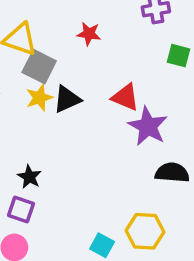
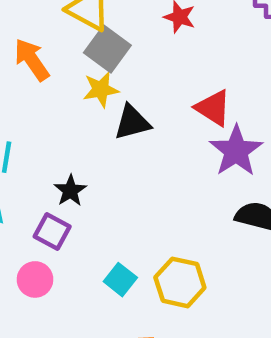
black triangle: (67, 99) -> (132, 122), moved
yellow hexagon: (145, 231) -> (180, 282), moved
cyan square: (102, 245) -> (120, 280), moved

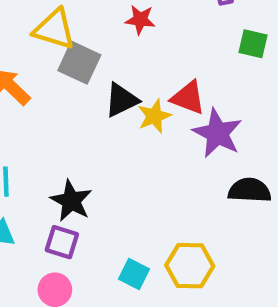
yellow star: (101, 89) -> (154, 116), moved
black triangle: (132, 122) -> (121, 100), moved
black star: (70, 191) -> (71, 201), size x1.4

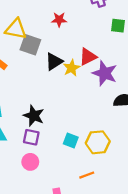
red triangle: (188, 98) -> (88, 57), turned -42
cyan square: (134, 274) -> (71, 141), moved

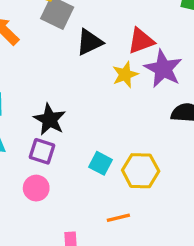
yellow star: (72, 68) -> (125, 75), moved

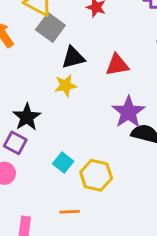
purple star: (163, 69) -> (128, 112), moved
yellow star: (125, 75) -> (66, 86), moved

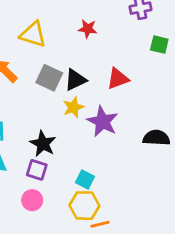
gray square: (50, 28) -> (49, 78), moved
purple star: (128, 112) -> (103, 121), moved
yellow hexagon: (96, 175) -> (84, 206), moved

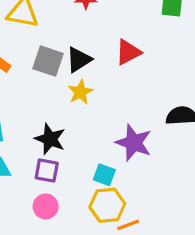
purple star: (103, 121) -> (134, 143), moved

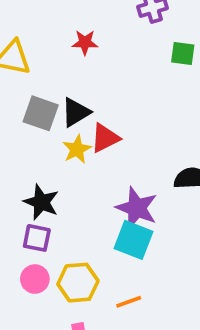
red triangle: (128, 52) -> (105, 138), moved
cyan square: (104, 175) -> (133, 240), moved, size x1.5
yellow hexagon: (107, 205) -> (78, 283), moved

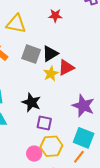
purple square: (37, 238) -> (44, 123), moved
cyan square: (133, 240) -> (84, 138), moved
pink circle: (35, 279) -> (34, 154), moved
orange line: (129, 302) -> (79, 157), turned -32

